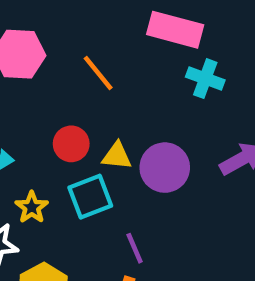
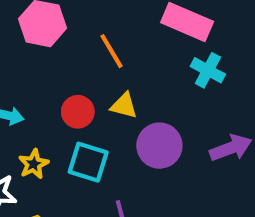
yellow triangle: (117, 156) -> (124, 106), moved
cyan square: (90, 197) -> (88, 162), turned 30

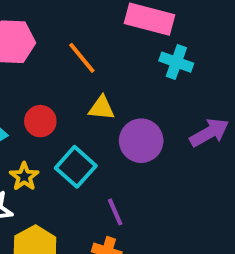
red circle: (78, 112) -> (40, 121), moved
cyan square: (88, 162) -> (76, 167), turned 33

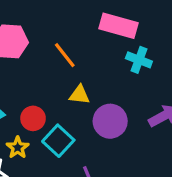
red circle: (40, 121) -> (33, 118), moved

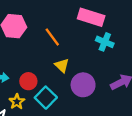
yellow triangle: (80, 95) -> (62, 65), turned 35

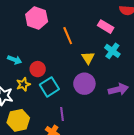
pink rectangle: (91, 17) -> (106, 27), size x0.7
yellow triangle: (62, 65) -> (88, 58), moved

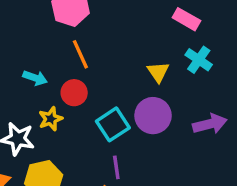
orange line: (68, 36) -> (80, 54), moved
cyan square: (49, 87) -> (113, 124), moved

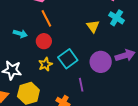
purple circle: (153, 116) -> (101, 62), moved
yellow star: (51, 119) -> (45, 64), moved
purple line: (116, 167) -> (81, 85), moved

